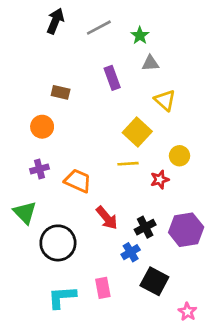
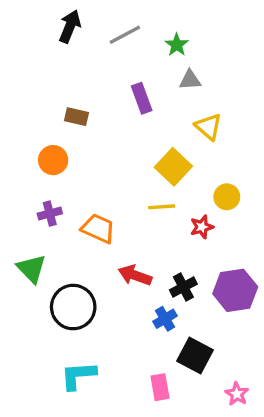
red arrow: (107, 218) -> (135, 275), turned 150
pink rectangle: (103, 288) -> (160, 387), moved

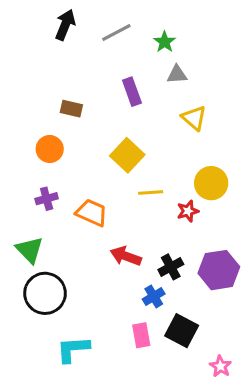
yellow square: (173, 167) -> (127, 155), moved
yellow circle: (227, 197) -> (211, 183), size x1.4
black circle: (73, 307) -> (45, 293), moved
pink rectangle: (160, 387) -> (141, 335), moved

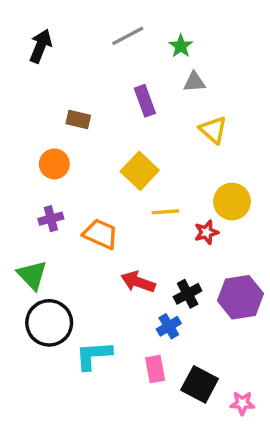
black arrow: (65, 25) -> (41, 46), moved
black square: (182, 331) -> (200, 384), moved
cyan L-shape: (73, 349) -> (94, 355), moved
pink star: (220, 366) -> (242, 403), turned -30

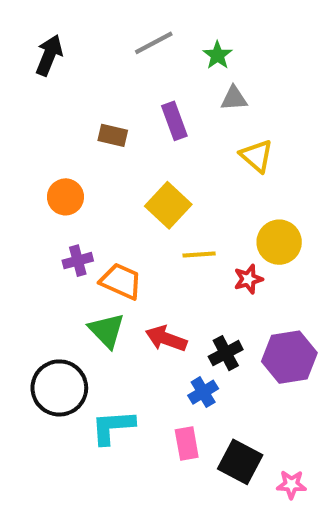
brown rectangle: (78, 120) -> (113, 135), moved
purple cross: (51, 219) -> (78, 261), moved
green triangle: (32, 275) -> (107, 330), moved

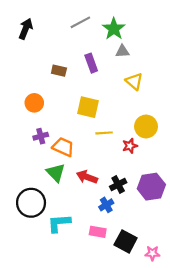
green star: (217, 55) -> (114, 29), size x1.5
yellow square: (168, 205) -> (88, 107), turned -30
pink rectangle: (187, 443) -> (98, 232), turned -70

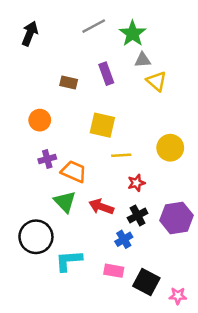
yellow triangle: (134, 81) -> (156, 81), moved
red star: (130, 146) -> (136, 183), moved

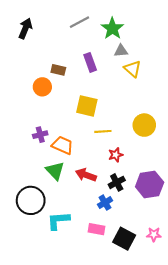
orange circle: (40, 120) -> (42, 87), moved
pink star: (178, 296) -> (154, 234), moved

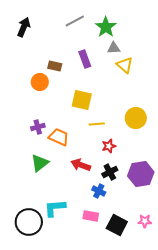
green triangle: (55, 171) -> (40, 163), moved, turned 36
black circle: (31, 200) -> (29, 222), moved
blue cross: (105, 203) -> (99, 191), turned -32

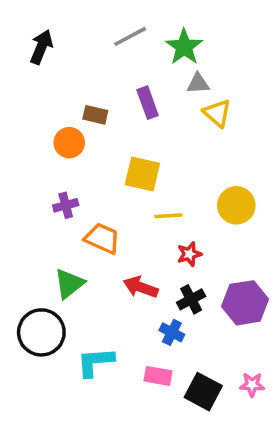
purple cross: (38, 127) -> (66, 205), moved
black circle: (29, 222) -> (41, 332), moved

